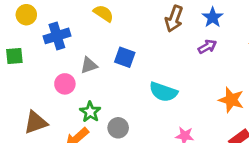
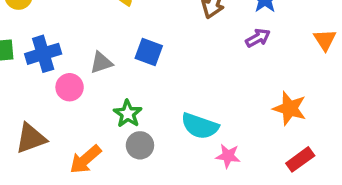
blue cross: (57, 36) -> (43, 54), moved
cyan semicircle: (163, 92) -> (200, 126), moved
green star: (90, 112) -> (128, 114), moved

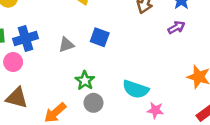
pink circle: (70, 87) -> (13, 62), moved
brown triangle: (31, 138) -> (17, 98), turned 35

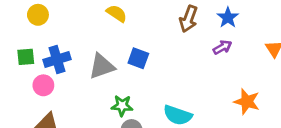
gray triangle: (66, 45) -> (102, 66), size x1.5
green star: (85, 81) -> (122, 106), turned -30

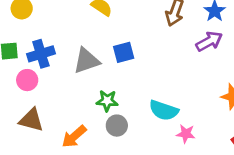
purple arrow: (222, 47) -> (209, 41), size x1.4
blue square: (138, 58) -> (124, 52), turned -35

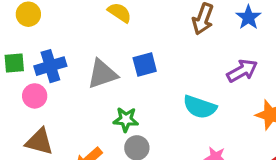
purple arrow: (209, 41) -> (242, 71), moved
cyan semicircle: (164, 110) -> (200, 107), moved

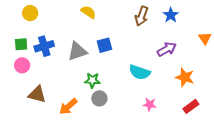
pink circle: (35, 96) -> (22, 65), moved

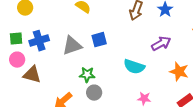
brown triangle: (37, 94) -> (32, 75), moved

